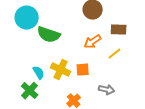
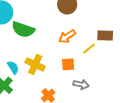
brown rectangle: (119, 30) -> (105, 35), moved
orange square: (83, 70) -> (68, 64), moved

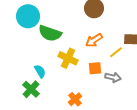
yellow cross: (35, 64) -> (68, 58), moved
gray arrow: (81, 84) -> (113, 77), moved

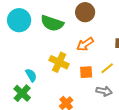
green semicircle: (50, 33) -> (52, 23), moved
yellow line: (116, 52) -> (107, 68), moved
gray arrow: (113, 77) -> (104, 91), moved

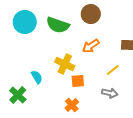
orange square: (86, 72) -> (78, 81), moved
green cross: (22, 93) -> (18, 95), moved

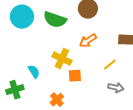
gray arrow: (110, 93) -> (116, 88), moved
green cross: (18, 95) -> (15, 90), turned 30
orange cross: (72, 105) -> (57, 100), moved

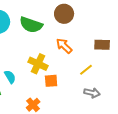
orange arrow: (88, 41) -> (64, 46), turned 78

